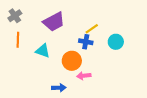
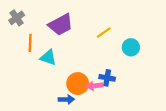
orange line: (18, 40) -> (30, 43), moved
blue cross: (86, 42) -> (107, 78), moved
orange circle: (72, 61) -> (78, 84), moved

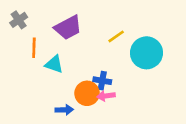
cyan circle: (131, 47) -> (147, 53), size x1.6
blue cross: (107, 78) -> (102, 81), moved
blue arrow: (66, 99) -> (64, 110), moved

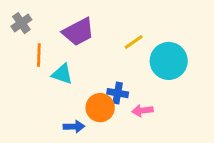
pink arrow: (106, 96) -> (142, 111), moved

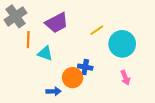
gray cross: (21, 23) -> (16, 16), size x1.5
pink arrow: (142, 111) -> (125, 78), moved, turned -104

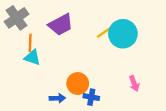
cyan circle: (122, 44) -> (123, 34), moved
cyan triangle: (45, 53) -> (32, 57), moved
blue cross: (85, 67) -> (91, 97), moved

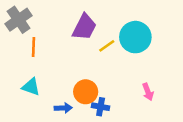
purple trapezoid: (61, 25) -> (84, 27), moved, turned -35
yellow line: (104, 33) -> (107, 46), moved
cyan triangle: (32, 57) -> (31, 87), moved

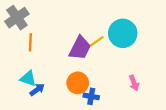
purple trapezoid: (84, 27) -> (80, 48), moved
blue arrow: (63, 108) -> (37, 90), moved, turned -35

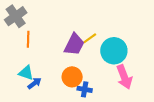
cyan circle: (123, 33) -> (114, 51), moved
pink arrow: (134, 83) -> (124, 77), size x1.6

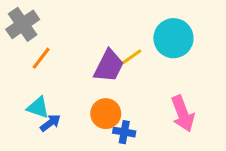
orange line: (28, 39) -> (41, 58), turned 35
cyan circle: (114, 51) -> (173, 38), moved

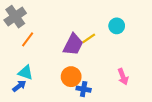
cyan circle: (173, 38) -> (117, 26), size x0.6
pink arrow: (183, 114) -> (123, 77), size x0.7
blue arrow: (50, 123) -> (19, 86), moved

